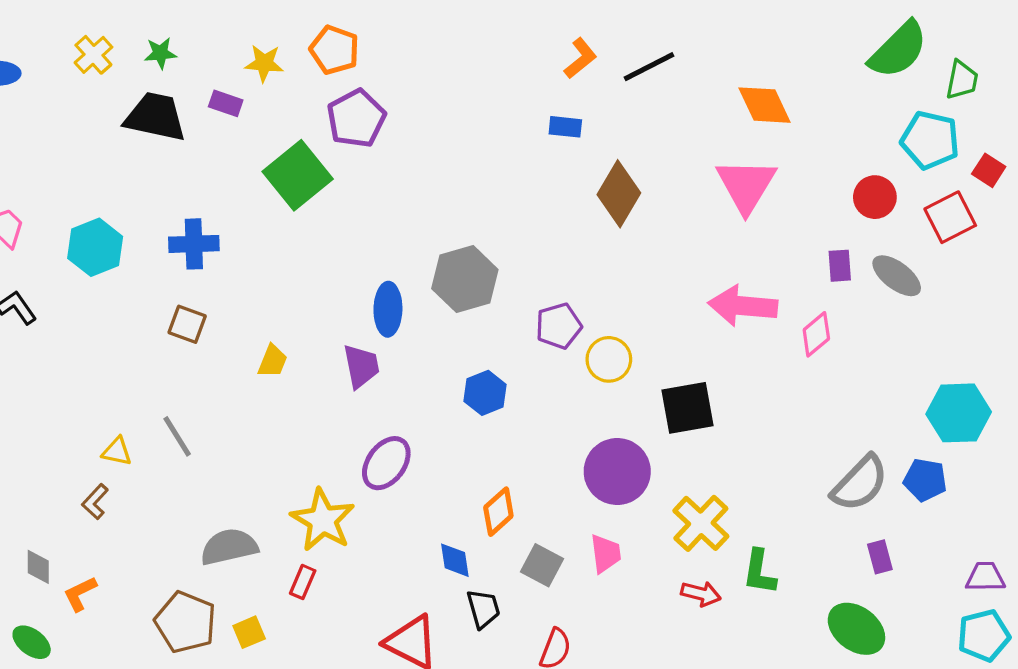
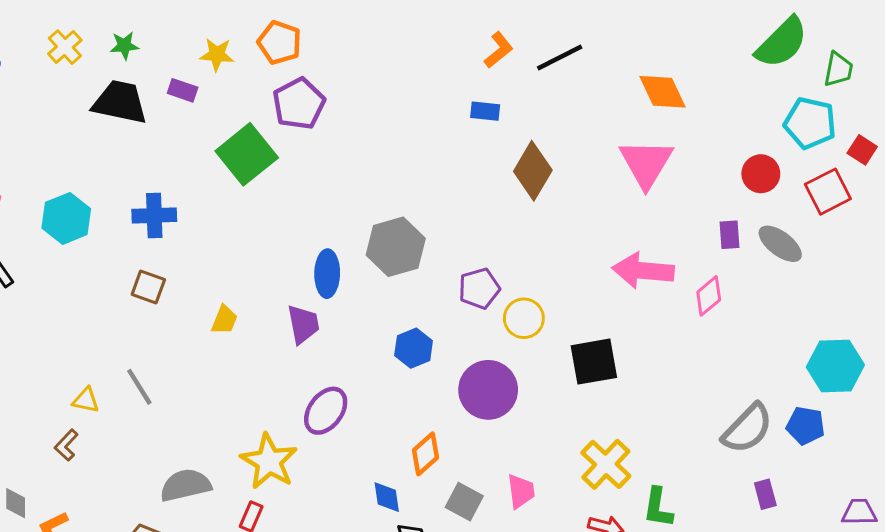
purple circle: (617, 472) -> (488, 390), moved

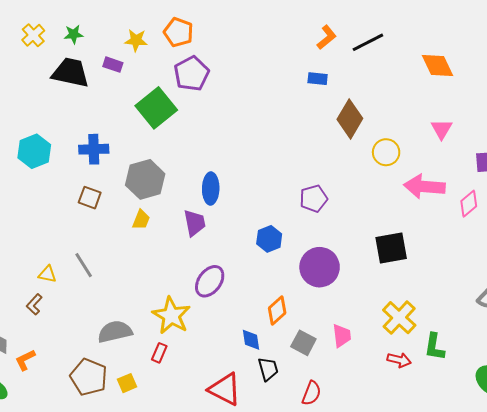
pink triangle: (646, 163) -> (442, 129), moved, size x0.6
gray hexagon: (396, 247) -> (145, 179), moved
yellow circle: (524, 318) -> (386, 152), moved

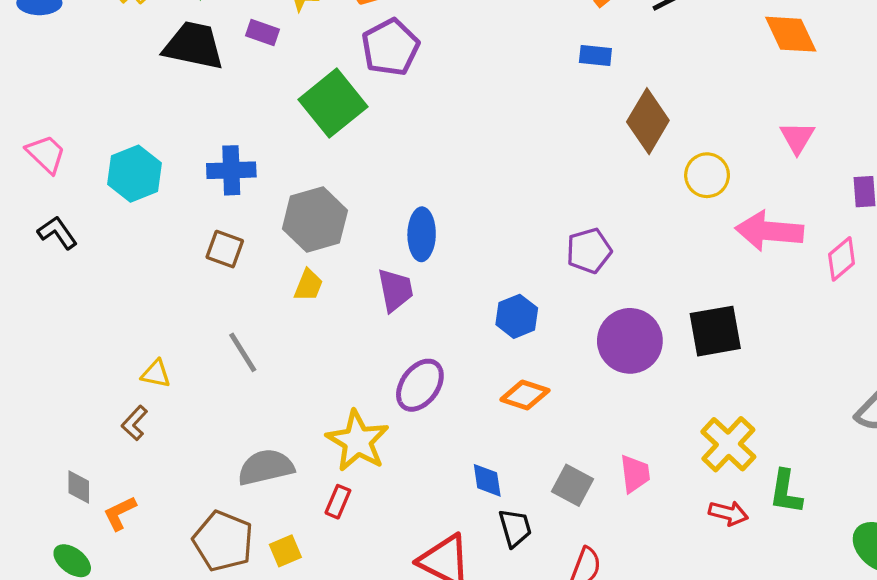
gray line: (84, 265) -> (243, 352), moved
purple circle: (320, 267) -> (630, 341), moved
orange diamond: (277, 310) -> (525, 395), moved, turned 60

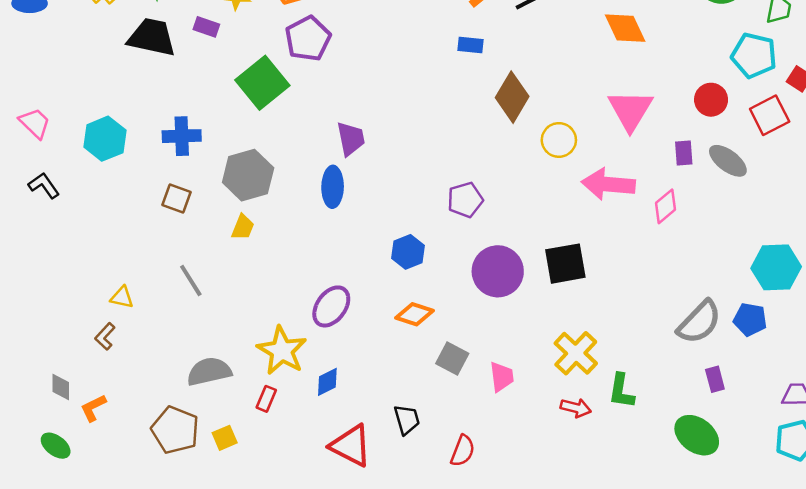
pink triangle: (797, 137) -> (630, 110), size x1.6
purple trapezoid: (395, 290) -> (351, 139), moved
blue diamond: (487, 480) -> (327, 382), moved, turned 72
gray square: (573, 485) -> (452, 358), moved

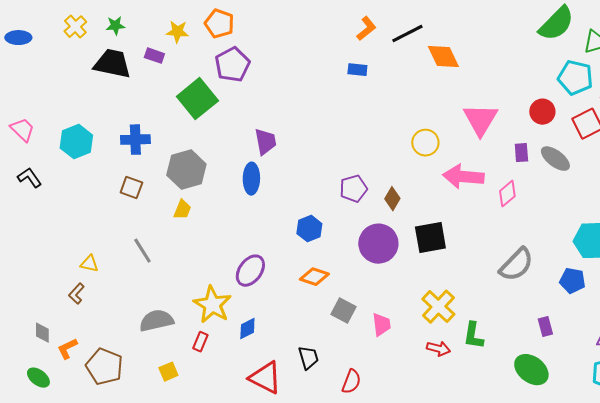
orange diamond: (625, 28) -> (443, 57), moved
brown diamond: (512, 97) -> (392, 199), moved, size x0.6
gray semicircle: (699, 322) -> (516, 265), moved
brown pentagon: (175, 430) -> (104, 367), moved

